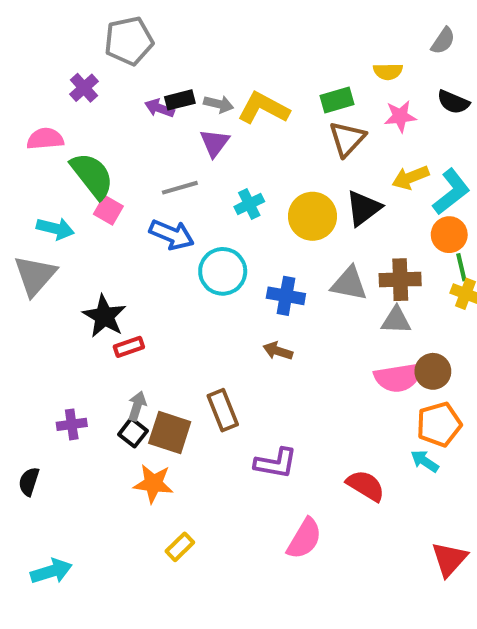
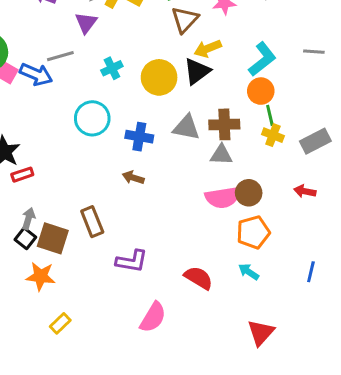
yellow arrow: (410, 178) -> (208, 49), moved
blue arrow: (172, 235) -> (36, 74), moved
cyan arrow: (425, 461) -> (249, 272), moved

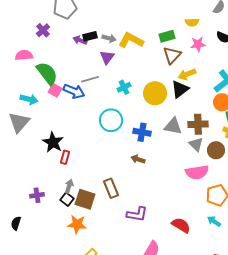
gray triangle: (221, 155) -> (196, 144), turned 42
red rectangle: (22, 175) -> (65, 157), turned -56
brown circle: (249, 193) -> (216, 150), moved

